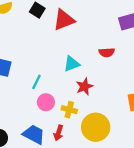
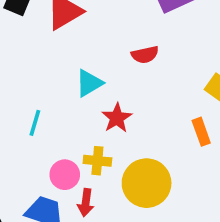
pink circle: (46, 102) -> (65, 175), moved

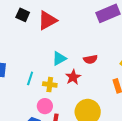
red semicircle: (145, 55) -> (90, 59), moved
yellow cross: (97, 161) -> (50, 85), moved

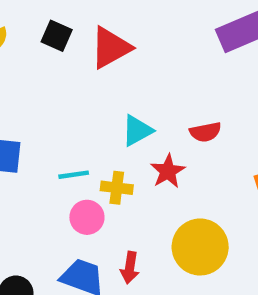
cyan line: (30, 78) -> (74, 175), turned 64
pink circle: (45, 106) -> (87, 217), moved

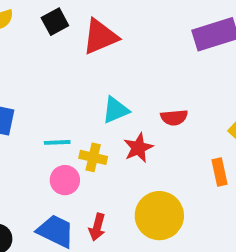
black square: (57, 36) -> (55, 22), turned 32

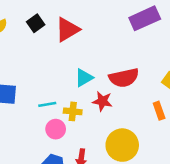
red semicircle: (174, 117) -> (124, 78), size x1.6
red star: (138, 148) -> (102, 101), turned -30

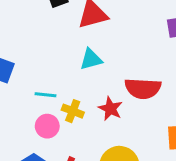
cyan triangle: (84, 78) -> (91, 59), moved

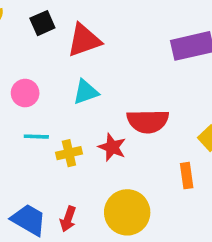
yellow cross: (73, 111) -> (69, 153), turned -30
pink circle: (47, 126) -> (25, 93), moved

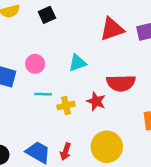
red triangle: (84, 40) -> (112, 29), moved

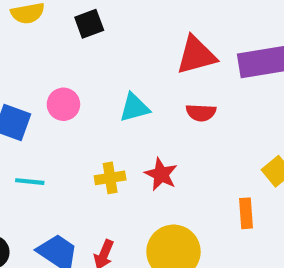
red semicircle: (121, 83) -> (201, 113), moved, size x0.6
cyan line: (43, 94) -> (30, 182), moved

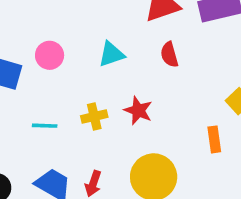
red semicircle: (201, 113) -> (169, 55), turned 75
cyan line: (30, 182) -> (45, 126), moved

